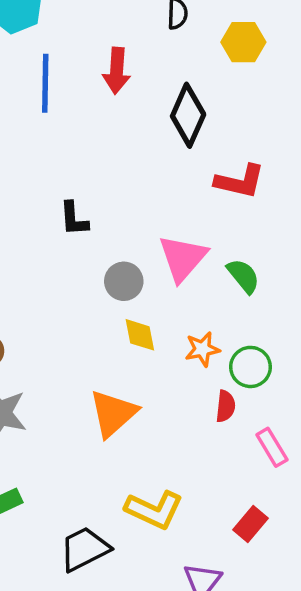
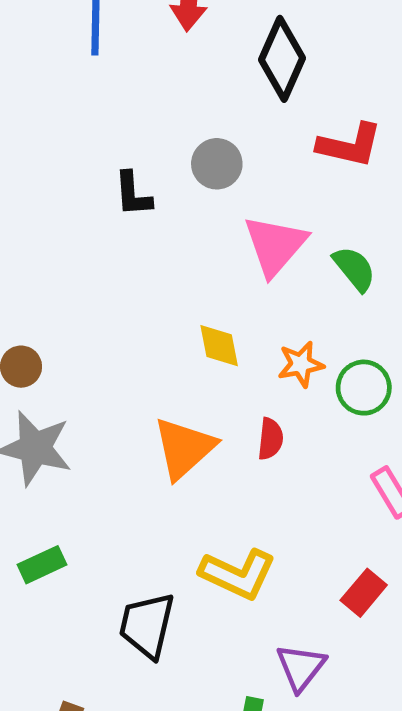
gray circle: (124, 281) -> (217, 164), moved
red semicircle: (226, 406) -> (270, 439), moved
black trapezoid: (85, 549) -> (147, 625), turned -50

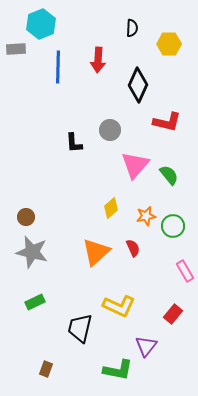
yellow diamond: (219, 346) -> (111, 208), turned 60
red semicircle: (270, 439) -> (133, 248), turned -30

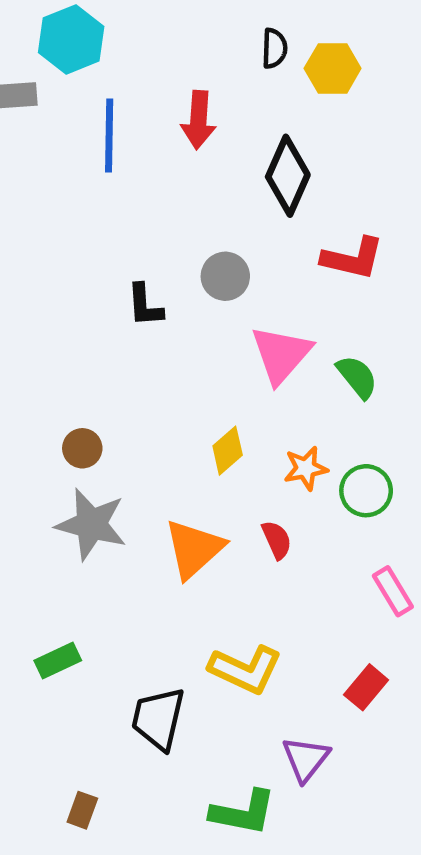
yellow hexagon: (169, 44) -> (333, 68), moved
brown circle: (26, 217) -> (82, 448), moved
gray star: (32, 252) -> (91, 524), moved

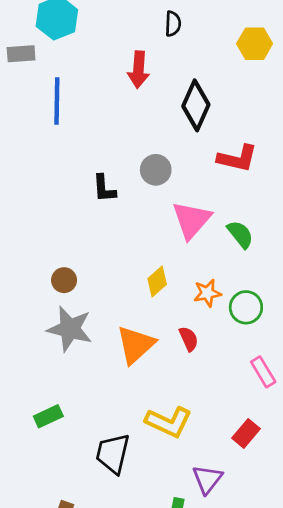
black semicircle: (274, 48) -> (173, 24), moved
yellow hexagon: (333, 68) -> (255, 44), moved
blue line: (109, 136) -> (57, 101), moved

